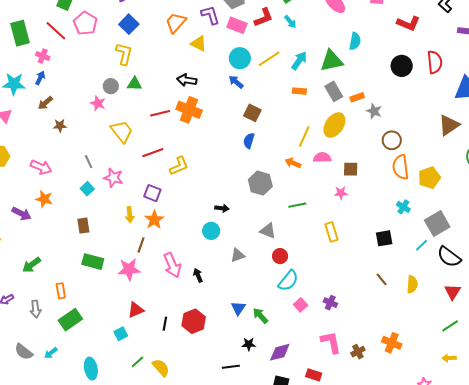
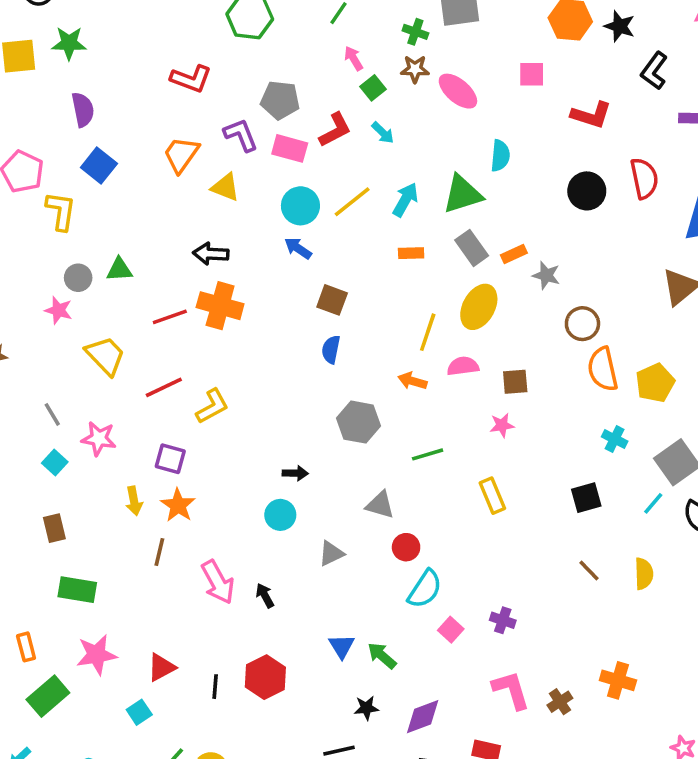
yellow L-shape: (124, 54) -> (61, 211), moved
pink star: (129, 269) -> (97, 655), moved

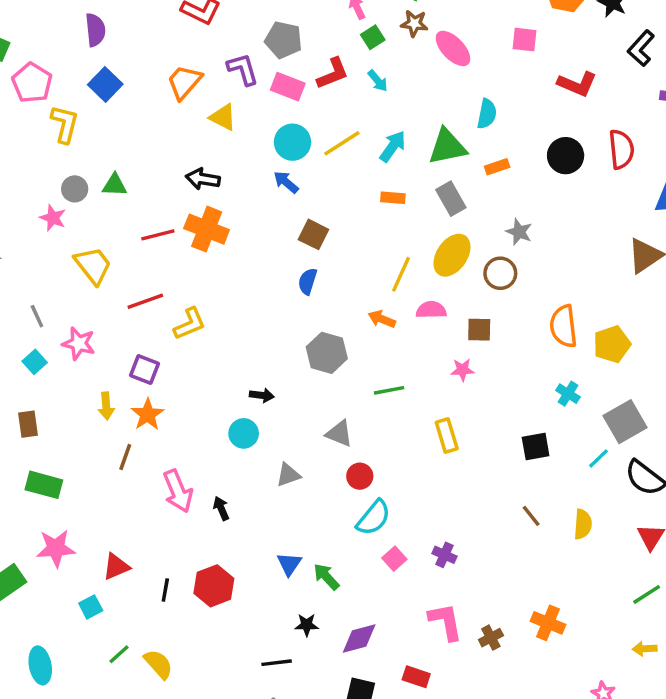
orange rectangle: (514, 254) -> (497, 167), moved
brown circle: (582, 324) -> (500, 273), moved

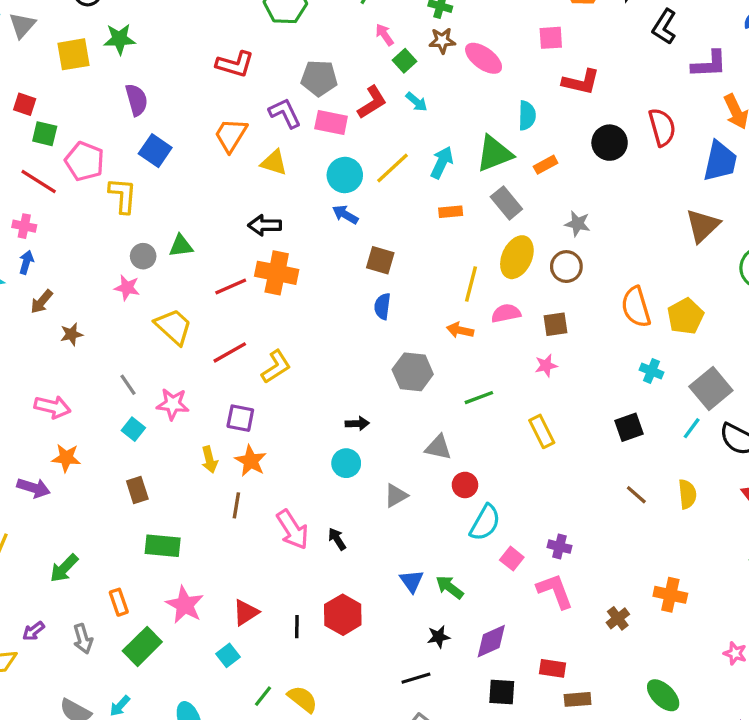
red L-shape: (577, 84) -> (581, 82), moved
pink star: (56, 548) -> (185, 605), turned -30
pink L-shape: (446, 622) -> (555, 591), moved

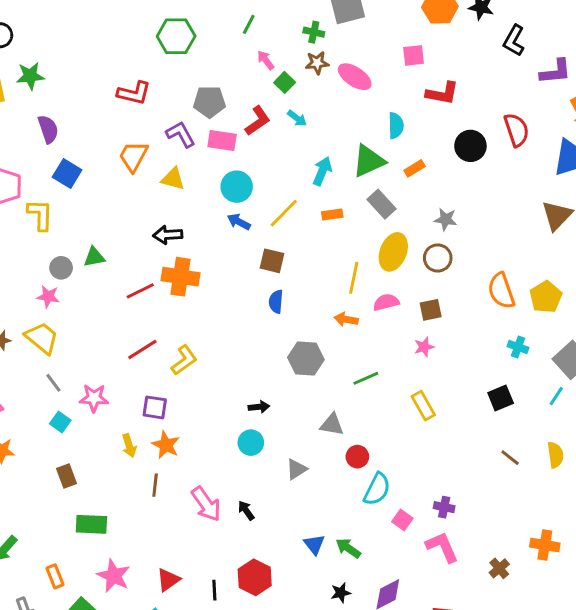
yellow line: (392, 168) -> (284, 213), moved
yellow trapezoid: (173, 327) -> (42, 338), moved

